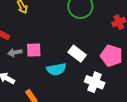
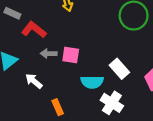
white cross: (95, 82) -> (112, 103), moved

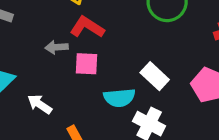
red L-shape: (34, 30) -> (87, 27), moved
gray arrow: (49, 54) -> (57, 47), moved

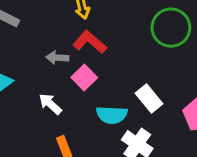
pink square: (86, 64) -> (84, 78), turned 35
white arrow: (40, 104) -> (50, 104), moved

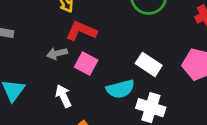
white arrow: (50, 104) -> (63, 96), turned 40

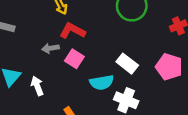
white arrow: (63, 96) -> (37, 86), moved

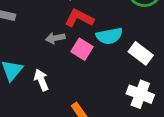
cyan semicircle: (102, 82) -> (109, 36), moved

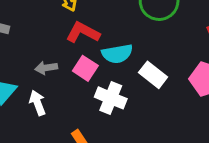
gray arrow: (55, 38) -> (46, 68), moved
white cross: (140, 94) -> (111, 98), moved

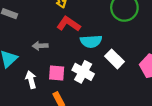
pink square: (85, 68) -> (57, 73), moved, turned -35
white arrow: (37, 103) -> (31, 80), moved

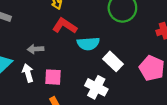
white cross: (83, 72) -> (96, 87), moved
white arrow: (31, 80) -> (28, 73), moved

